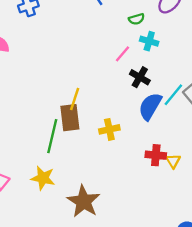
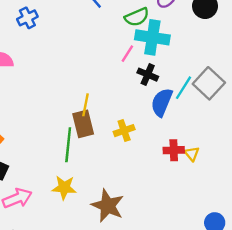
green semicircle: (136, 19) -> (137, 17), size x1.5
cyan cross: (149, 41) -> (152, 37), size x1.8

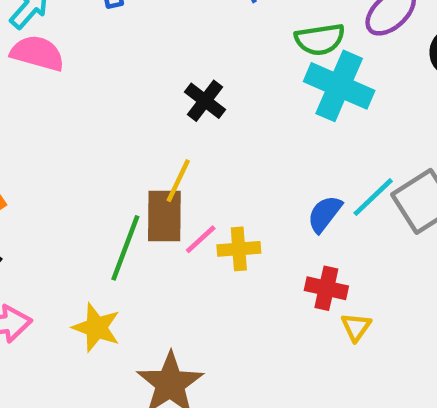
pink line: (127, 54) -> (201, 239), moved
black cross: (148, 75) -> (205, 101), moved
blue semicircle: (162, 102) -> (325, 214), size x0.7
red cross: (174, 150) -> (326, 288), moved

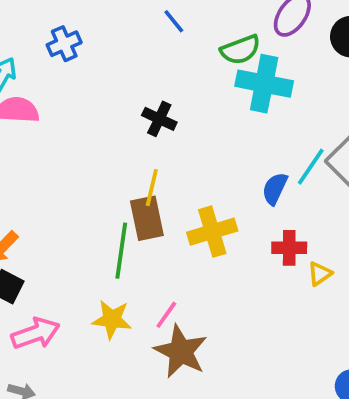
pink line: (201, 239) -> (166, 315), moved
yellow cross: (239, 249) -> (212, 232), size x1.4
yellow triangle: (356, 327) -> (320, 274), turned 32

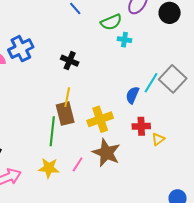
blue cross: (64, 44) -> (21, 49), moved, size x1.4
cyan cross: (264, 84) -> (124, 40), size x0.5
brown star: (181, 351) -> (106, 153), moved

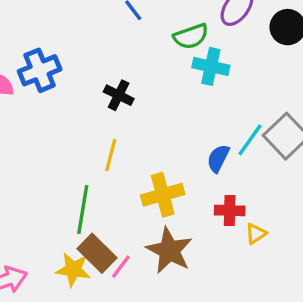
cyan cross: (124, 40) -> (211, 66), size x1.5
brown rectangle: (65, 114) -> (97, 253), moved, turned -35

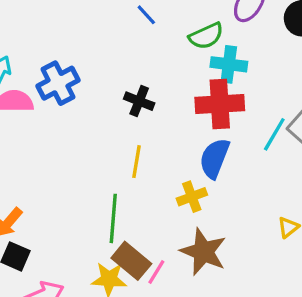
blue semicircle: (218, 158) -> (214, 158), moved, size x1.4
yellow cross: (163, 195) -> (192, 197), size x0.7
red cross: (230, 210) -> (220, 104), moved, size x1.6

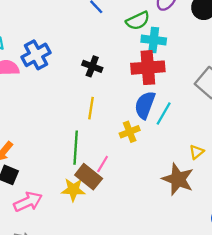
cyan line: (274, 134) -> (164, 113), moved
brown star: (203, 252) -> (178, 179), moved
pink line: (156, 272) -> (103, 164), moved

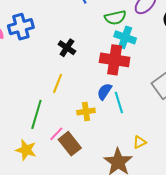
blue semicircle: (145, 105) -> (104, 92), size x0.7
cyan line: (164, 113) -> (119, 103), turned -60
brown rectangle: (89, 177) -> (70, 144), moved

